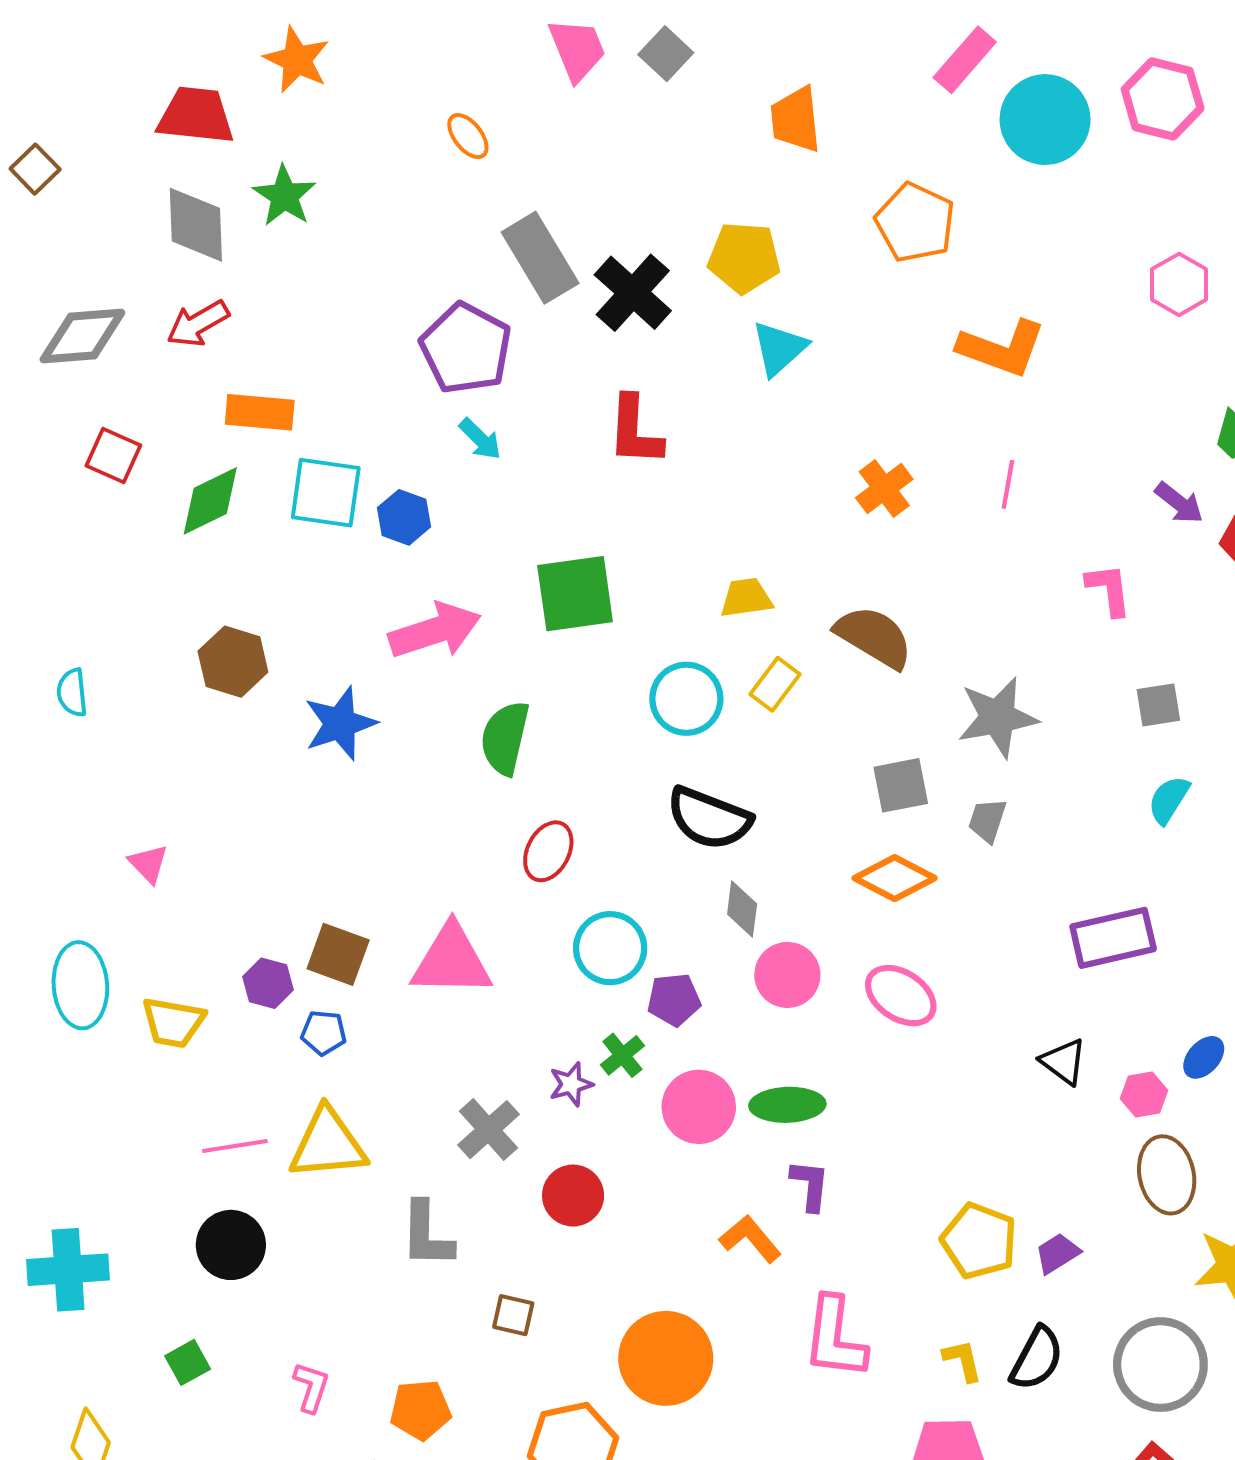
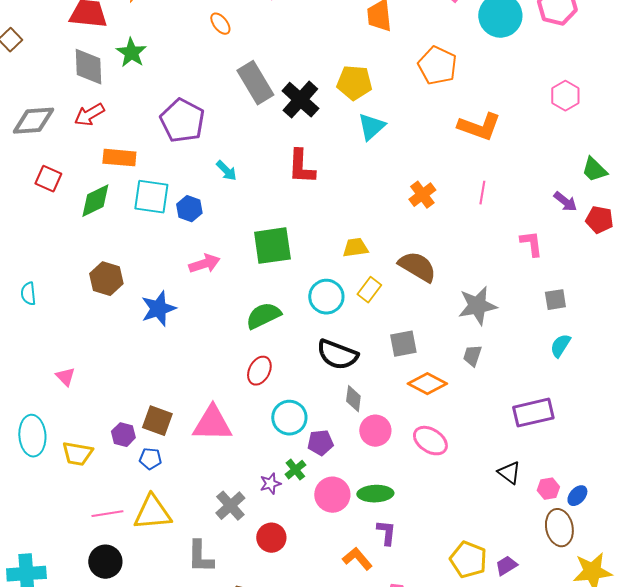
purple pentagon: (466, 348) -> (182, 121), moved
pink arrow: (435, 631) -> (204, 264), size x0.7
green semicircle: (505, 738) -> (263, 316), moved, turned 51
gray square: (901, 785) -> (403, 344), moved
blue ellipse: (1204, 1057) -> (577, 496), moved

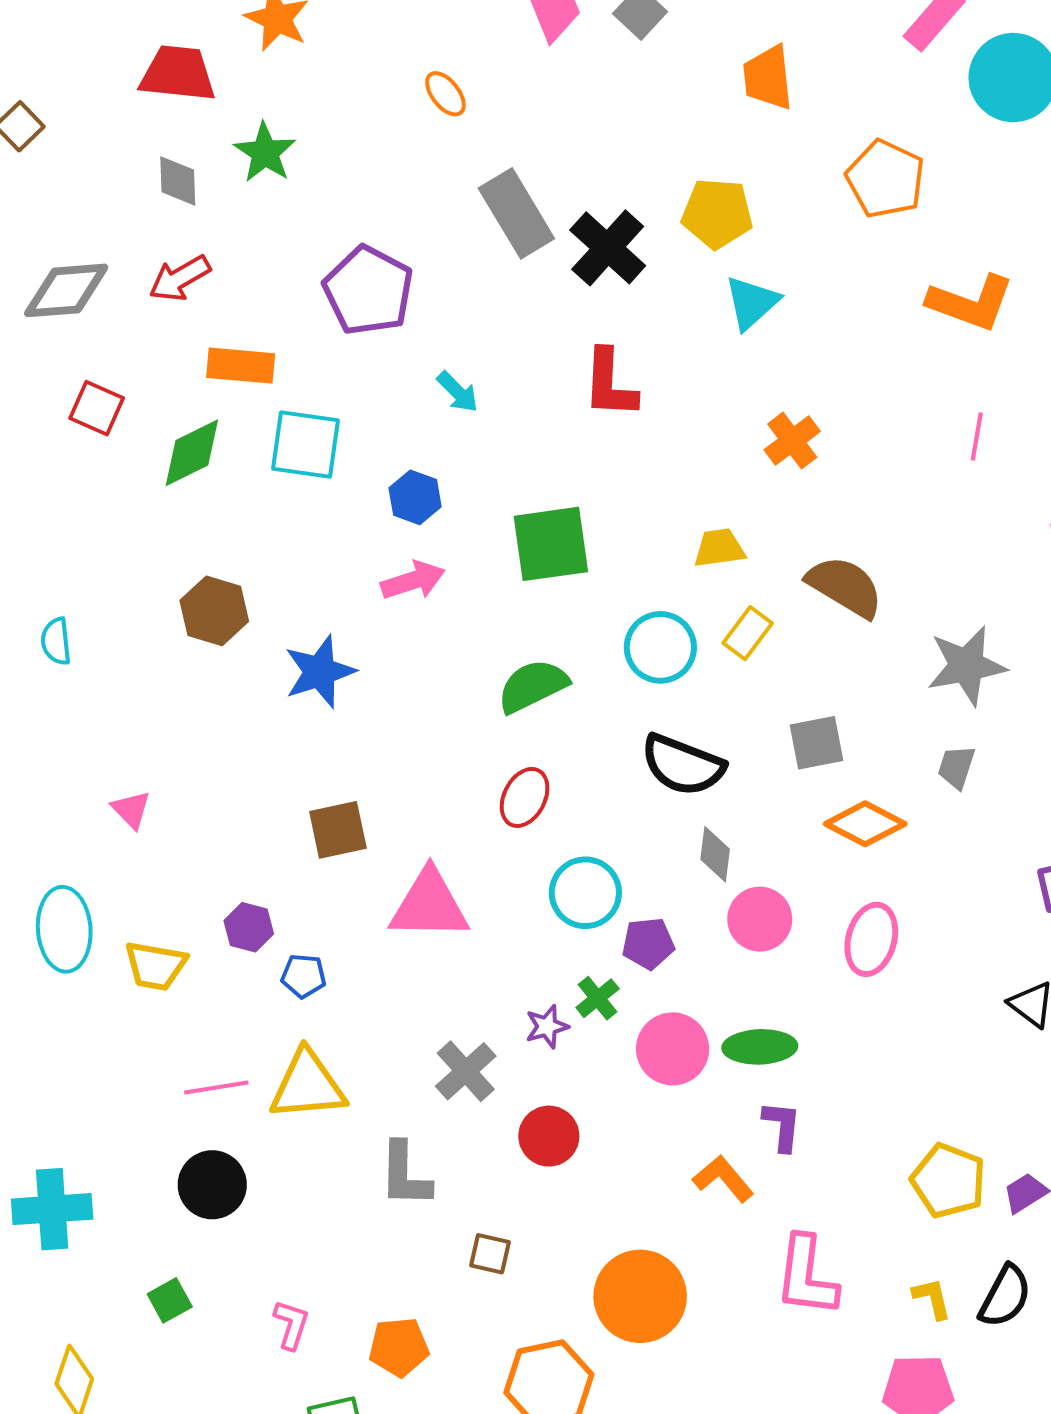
gray diamond: (88, 67) -> (178, 181), size x0.7
orange cross: (422, 195) -> (792, 441), moved
blue hexagon: (189, 209) -> (415, 497), moved
brown square: (157, 421) -> (338, 830), moved, turned -32
pink ellipse: (430, 441) -> (871, 939), turned 72

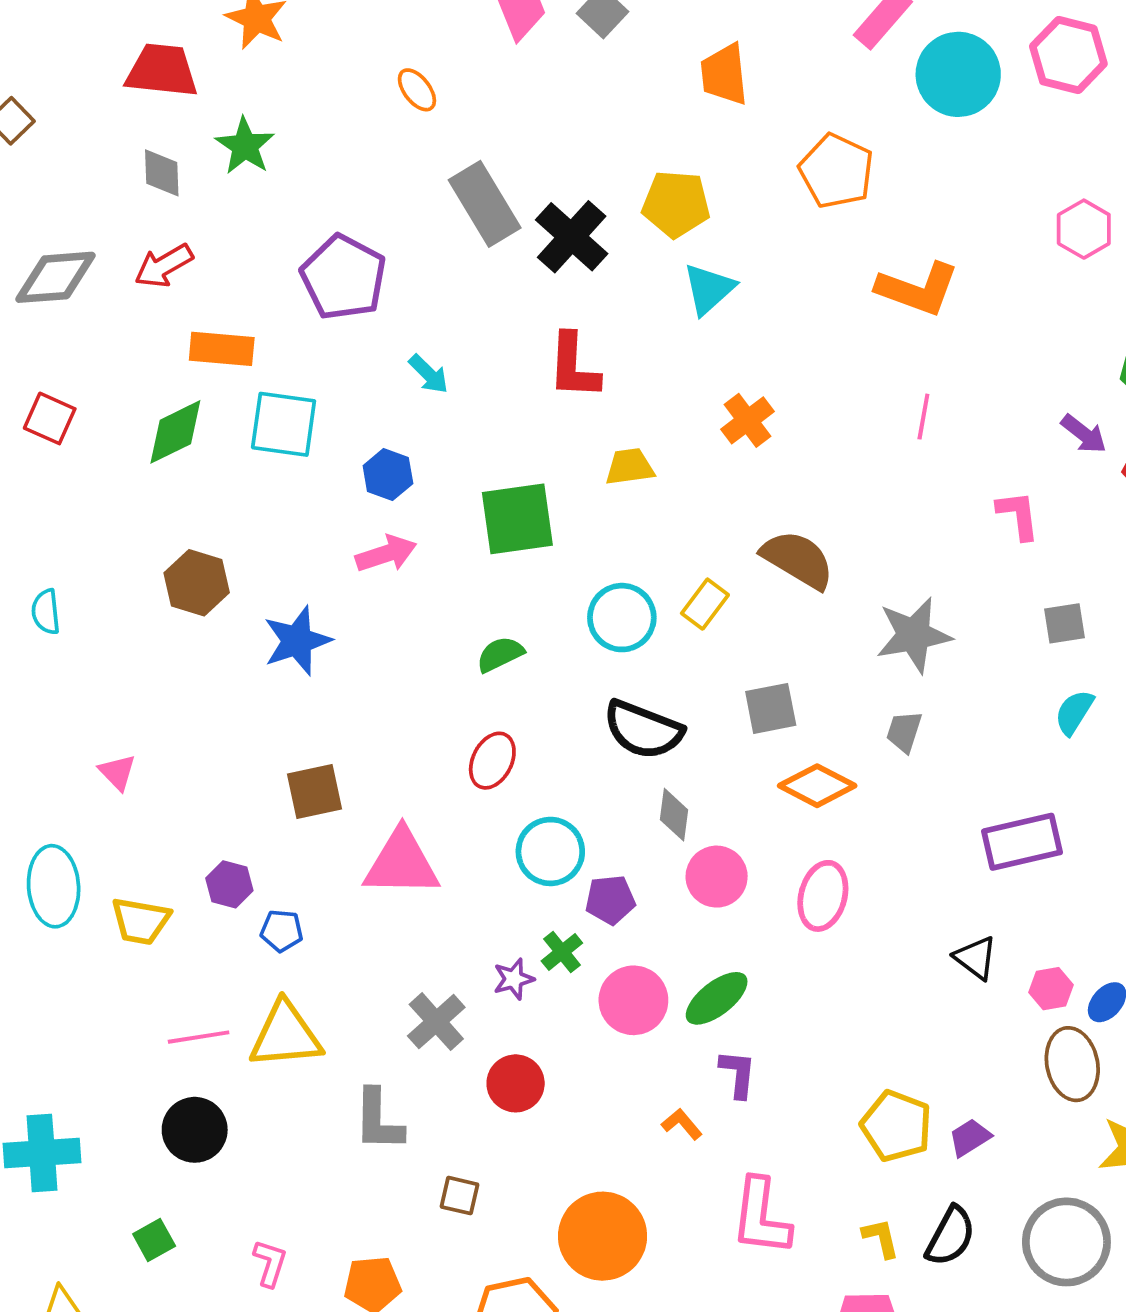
red square: (97, 408) -> (50, 418), moved
yellow trapezoid: (719, 548) -> (630, 467), moved
green semicircle: (533, 686) -> (500, 654), size x0.7
green ellipse: (760, 1047) -> (717, 998), turned -36
orange L-shape: (723, 1179) -> (682, 1124), size x0.7

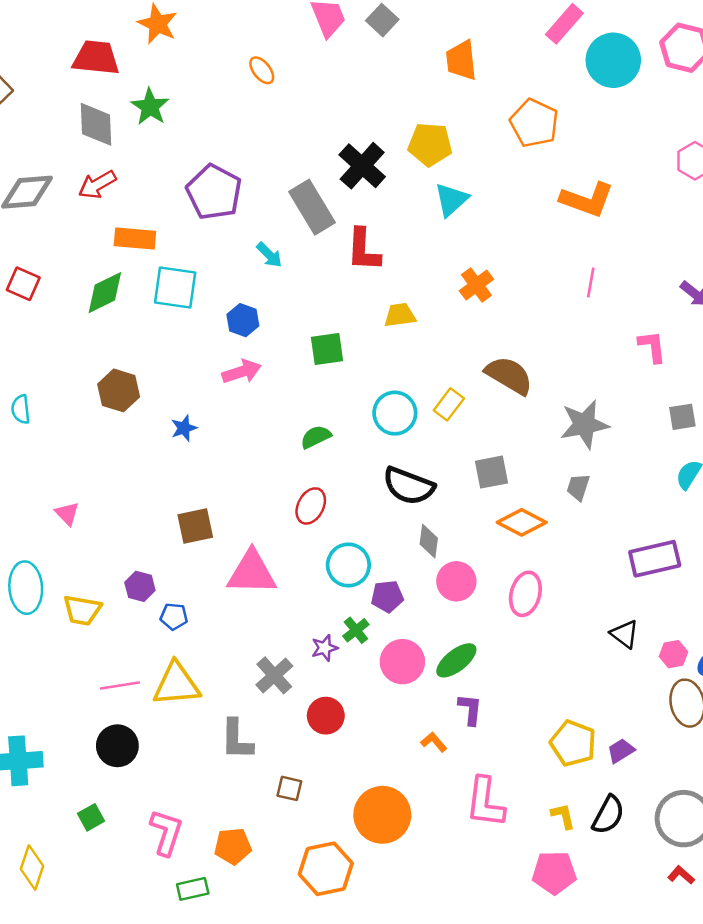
gray diamond: (162, 173) -> (96, 124), size x1.4
gray rectangle: (485, 204) -> (312, 207), moved
green square: (517, 519) -> (327, 349), size x0.7
blue star: (297, 641) -> (184, 428), size x0.6
pink L-shape: (270, 1263) -> (166, 832), size x1.5

